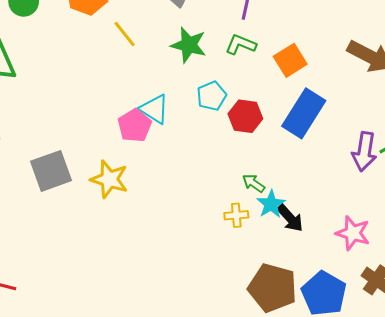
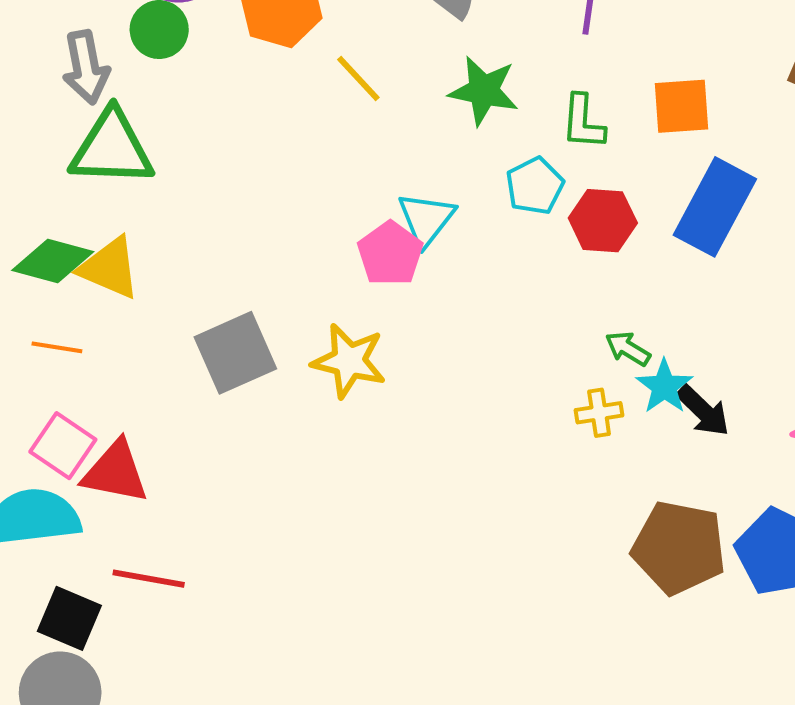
green L-shape: (241, 45) -> (583, 122), moved, turned -104
orange square: (290, 60) -> (681, 106), turned 32
cyan triangle: (154, 109) -> (426, 219), turned 40

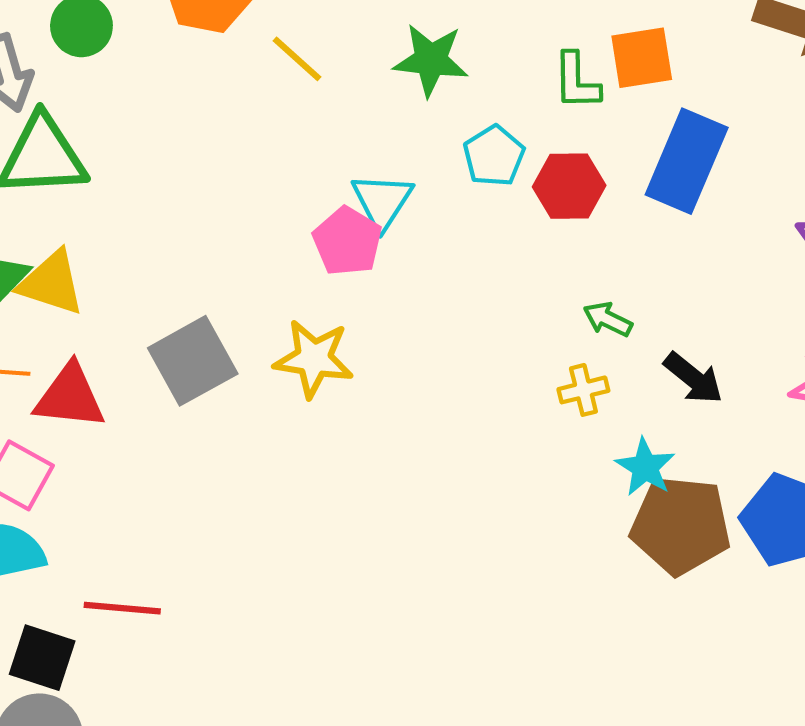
green L-shape: (583, 122) -> (576, 81), moved
cyan star: (664, 387) -> (645, 467), moved
red triangle: (115, 472) -> (70, 397), moved

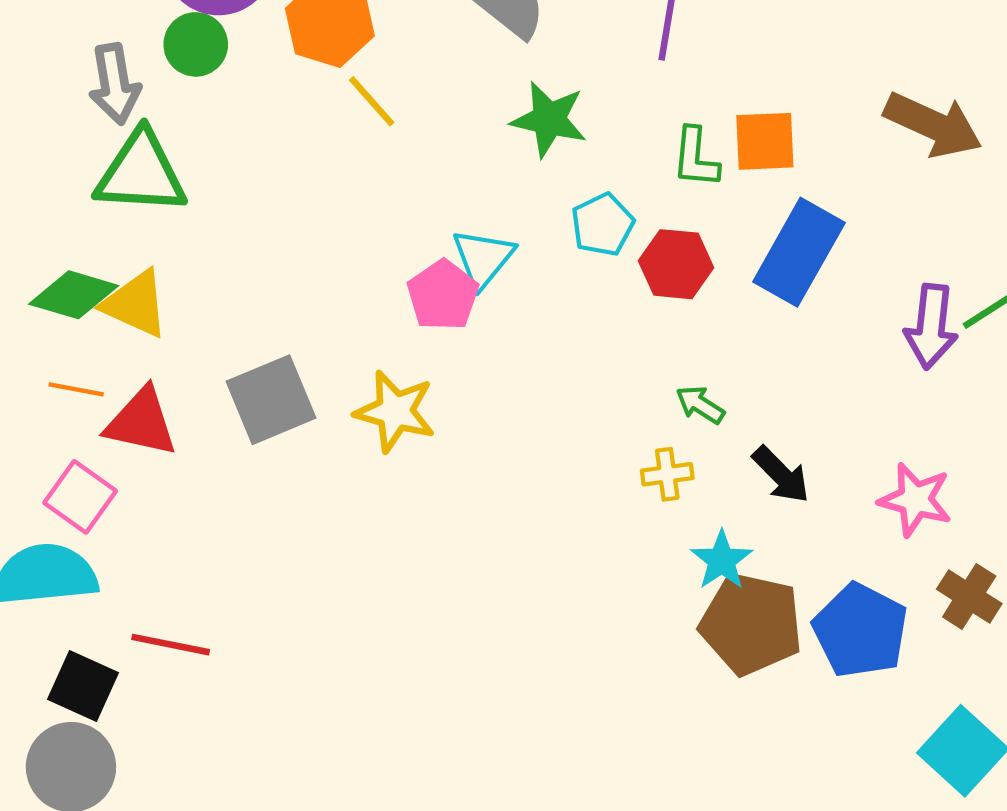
yellow line: (297, 59) -> (372, 101), moved

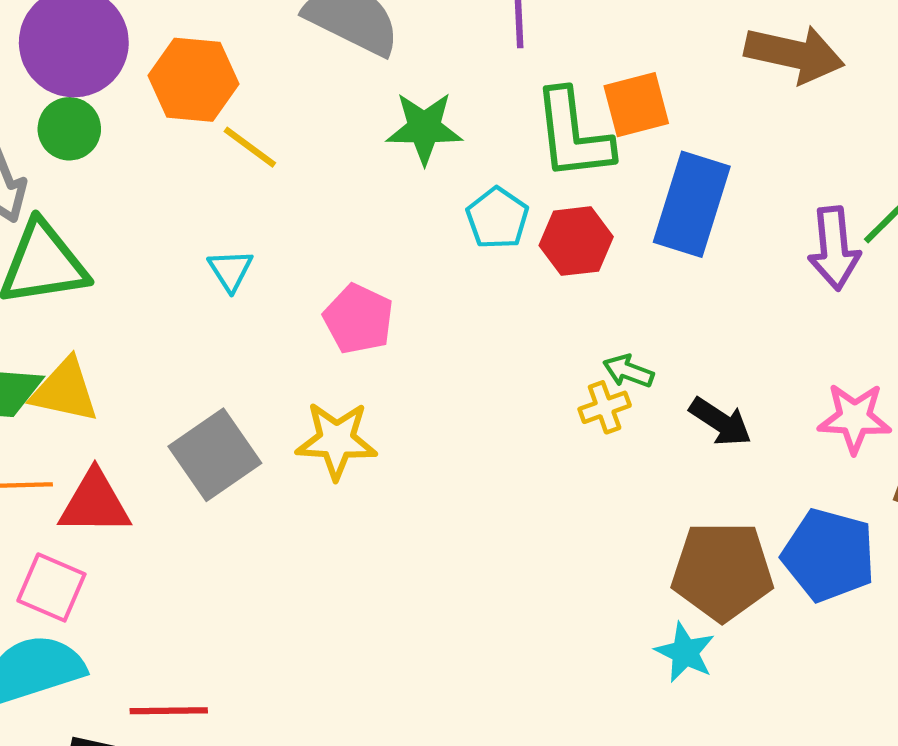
green L-shape: (696, 158) -> (573, 135), size x1.6
cyan triangle: (483, 258) -> (230, 270), moved, size x0.7
yellow cross: (667, 474) -> (605, 407), moved
cyan star: (722, 560) -> (685, 652), moved

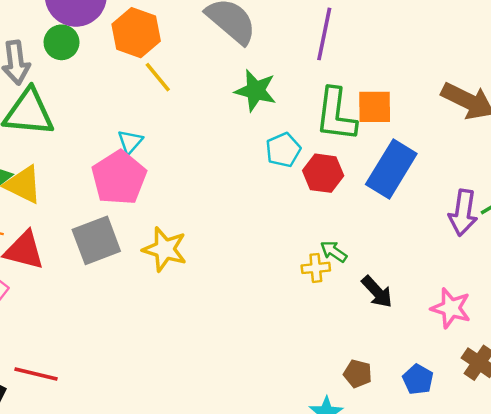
pink pentagon: (358, 319) -> (119, 178), moved, size x1.4
blue pentagon: (829, 555) -> (418, 379), size x0.6
brown pentagon: (722, 571) -> (358, 374), size x0.5

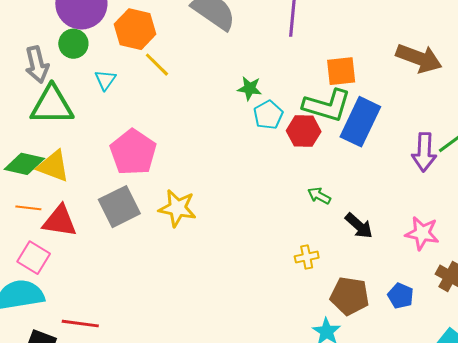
green star: (256, 91) -> (250, 88), moved, size x0.7
green L-shape: (336, 115) -> (327, 105), moved, turned -75
cyan triangle: (130, 142) -> (105, 80), moved
yellow cross: (316, 268) -> (307, 257), moved
brown pentagon: (358, 374) -> (350, 296), size x1.6

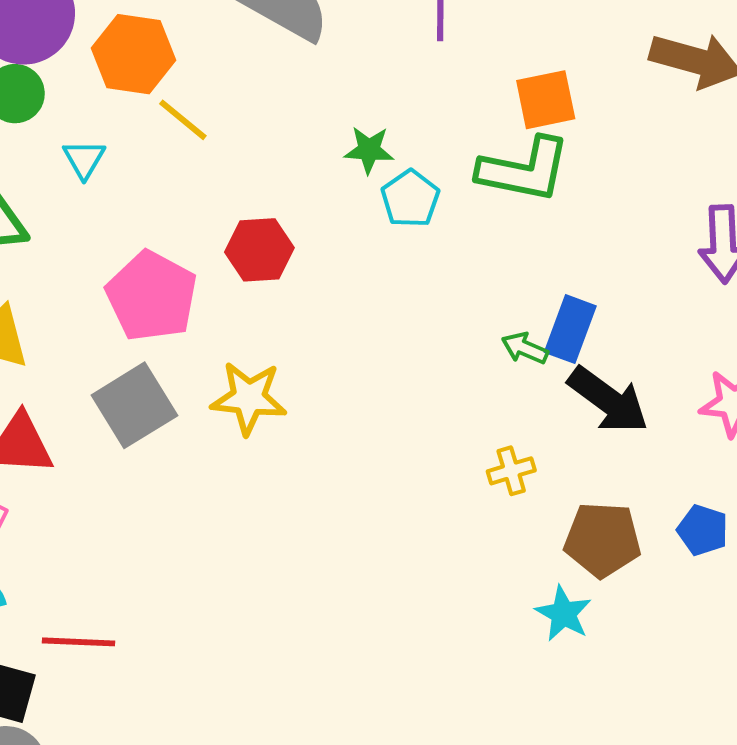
blue rectangle: (360, 122) -> (570, 329), moved, size x0.7
red hexagon: (304, 131) -> (259, 250), moved
black arrow: (359, 226) -> (608, 400), size x1.4

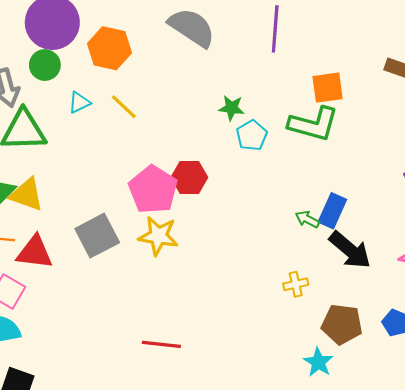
yellow line: (183, 120) -> (124, 107), moved
cyan triangle: (84, 159) -> (79, 102), turned 30
red hexagon: (259, 250) -> (189, 177), moved
pink pentagon: (152, 296) -> (153, 190), moved
red line: (79, 642) -> (161, 344), moved

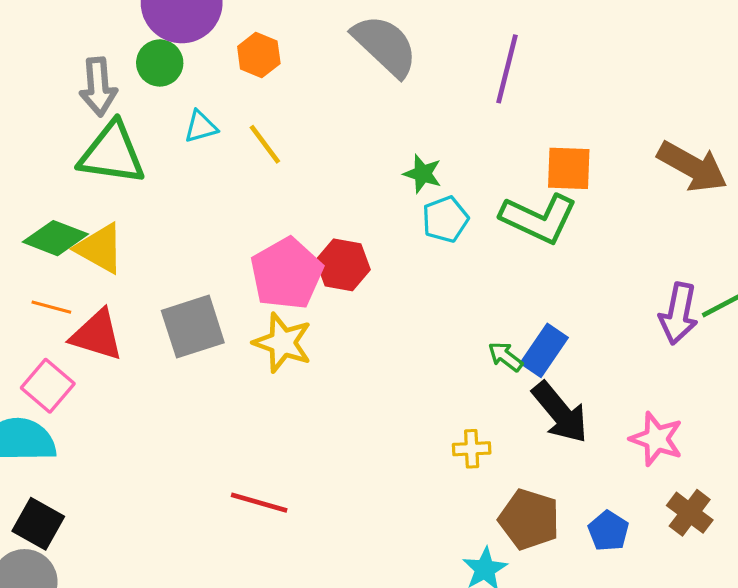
orange hexagon: (109, 48) -> (259, 55), size x0.7

